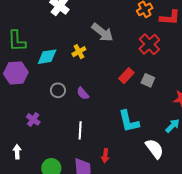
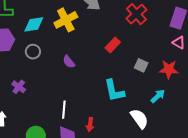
yellow cross: (79, 52) -> (66, 20), size x1.6
gray square: (148, 80) -> (141, 65), moved
gray circle: (58, 90) -> (33, 52), moved
white line: (80, 130) -> (64, 110), moved

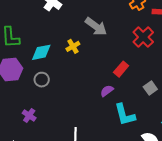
yellow cross: (66, 20) -> (73, 46), size x0.6
purple semicircle: (69, 62) -> (107, 91), moved, turned 96
gray square: (141, 65) -> (150, 88), turned 32

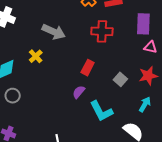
red cross: (143, 37) -> (102, 31), turned -30

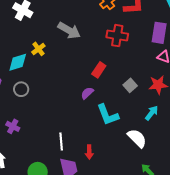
yellow cross: (36, 56) -> (38, 49), moved

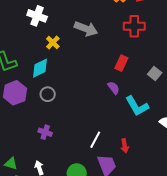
yellow cross: (38, 49) -> (53, 43), moved
purple semicircle: (87, 93) -> (114, 88), turned 104
white line: (61, 142) -> (95, 140), turned 42

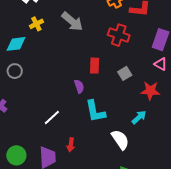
red rectangle: (121, 63) -> (95, 66), turned -42
gray square: (155, 73) -> (125, 73), moved
white line: (95, 140) -> (52, 117), moved

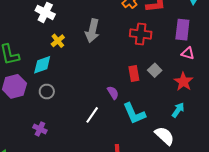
gray arrow: (72, 22) -> (92, 31), turned 75
red rectangle: (95, 66) -> (134, 73), moved
red star: (150, 91) -> (183, 82), turned -30
white line: (52, 117) -> (92, 115), moved

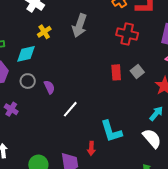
purple semicircle: (113, 93) -> (49, 87), moved
cyan L-shape: (134, 114) -> (111, 131), moved
purple cross: (40, 129) -> (11, 109), moved
white semicircle: (165, 136) -> (152, 138), moved

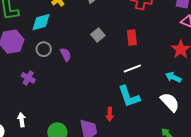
gray square: (137, 72) -> (98, 35), moved
white line: (70, 109) -> (132, 69), moved, turned 30
cyan arrow: (156, 114) -> (173, 77), turned -105

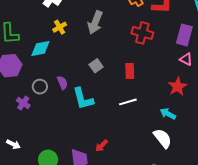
gray circle: (44, 49) -> (40, 87), moved
cyan L-shape: (129, 96) -> (83, 99), moved
red arrow: (110, 114) -> (102, 146), turned 40
white arrow: (22, 120) -> (13, 144), turned 120

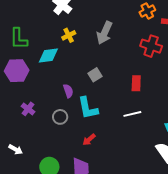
gray square: (96, 66) -> (95, 75), moved
gray circle: (40, 87) -> (60, 117), moved
red arrow: (102, 146) -> (89, 140), moved

